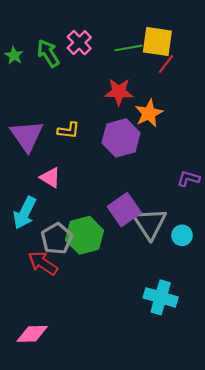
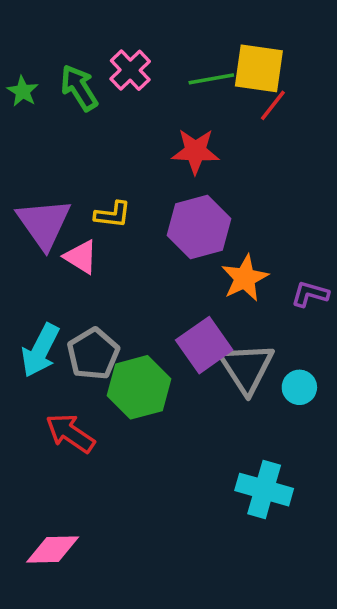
orange star: (149, 113) -> (245, 278), moved
pink triangle: (50, 178) -> (81, 257), moved
gray pentagon: (57, 239) -> (93, 354), moved

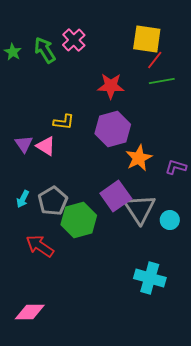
green line: (211, 79) -> (162, 81), moved
purple triangle: (44, 223) -> (24, 144), moved, size x0.6
cyan arrow: (40, 350) -> (23, 199), size x0.6

